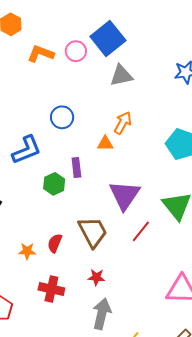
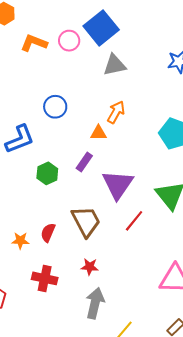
purple rectangle: (76, 168) -> (84, 162), moved, turned 42

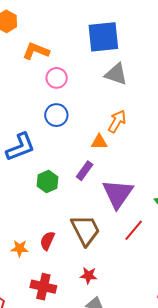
blue square: (101, 28) -> (103, 37), turned 32
pink circle: (69, 41) -> (57, 78), moved
gray triangle: (114, 65) -> (116, 74), turned 30

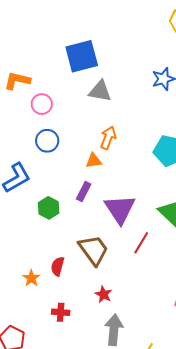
orange star: (20, 248) -> (31, 278), turned -30
red star: (89, 275) -> (104, 294), turned 30
red cross: (43, 287) -> (61, 312), size x0.7

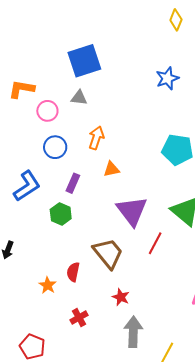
gray triangle: (100, 91) -> (79, 98), moved, size x0.7
orange arrow: (108, 138) -> (96, 138), moved
orange triangle: (94, 161) -> (111, 169), moved
purple rectangle: (84, 191) -> (73, 183), moved
red cross: (61, 312) -> (79, 318), turned -30

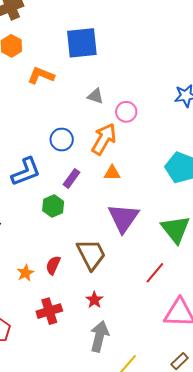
blue square: (84, 61) -> (82, 43), moved
pink circle: (47, 111) -> (126, 112), moved
orange arrow: (96, 138) -> (104, 139), size x1.4
red line: (155, 243) -> (155, 273), moved
red cross: (79, 318) -> (49, 311), size x1.4

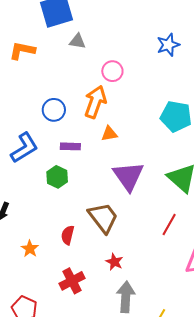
gray triangle: (95, 96) -> (77, 41), moved
purple rectangle: (71, 178) -> (70, 146), turned 66
orange star: (25, 273) -> (30, 249), moved

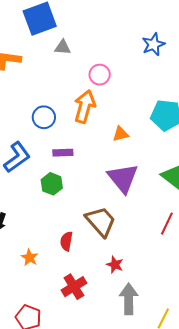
orange triangle: (109, 134) -> (121, 134), moved

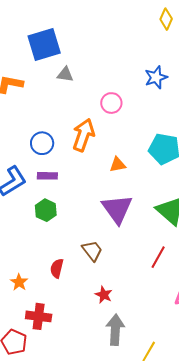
pink circle: (100, 75) -> (111, 103), moved
purple rectangle: (63, 153) -> (47, 176), moved
brown trapezoid: (101, 221) -> (92, 251), size x0.7
red cross: (74, 287) -> (39, 316), moved, turned 35

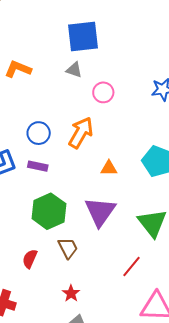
blue square: (44, 45) -> (83, 36), moved
pink circle: (111, 103) -> (103, 92), moved
green hexagon: (46, 210) -> (49, 211), moved, size x1.6

